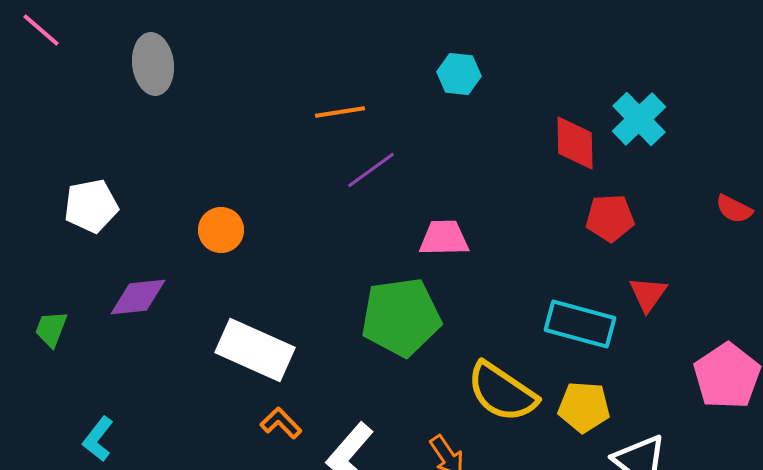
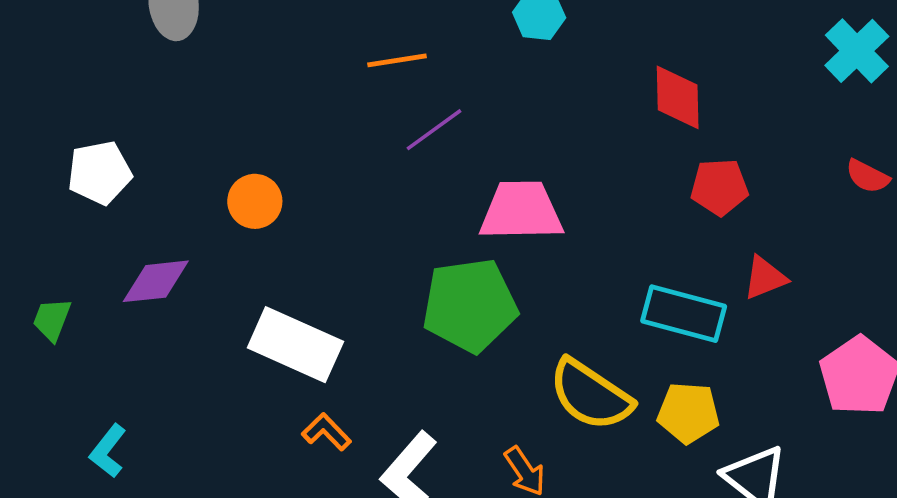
cyan cross: (639, 119) -> (857, 51), moved
pink trapezoid: (444, 238) -> (521, 211), size x1.4
red triangle: (648, 294) -> (765, 278), turned 33

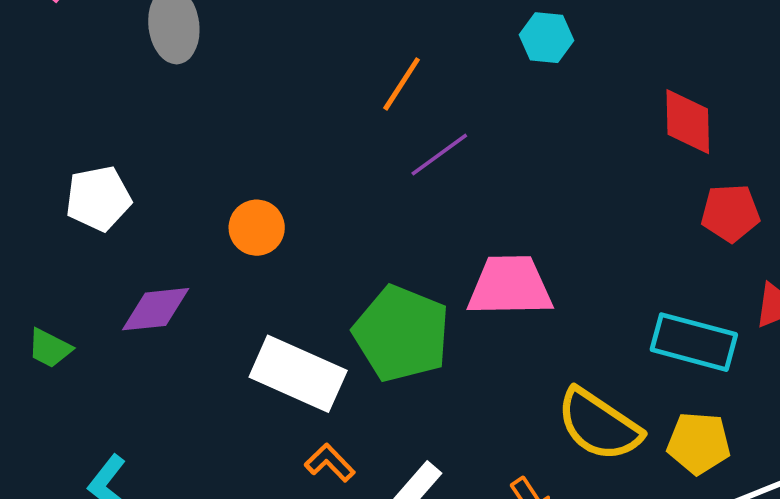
orange line: (397, 60) -> (402, 84), turned -48
pink trapezoid: (521, 211) -> (510, 286), moved
green pentagon: (470, 305) -> (402, 334), moved, turned 30
green trapezoid: (52, 320) -> (50, 348), turned -84

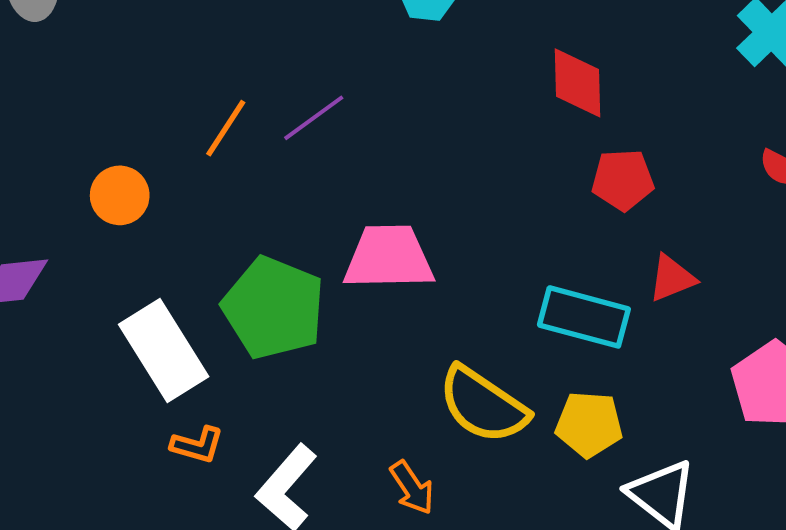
orange line: (402, 84) -> (226, 128), moved
white rectangle: (298, 374) -> (164, 351), turned 34
orange L-shape: (330, 463) -> (197, 445), turned 150

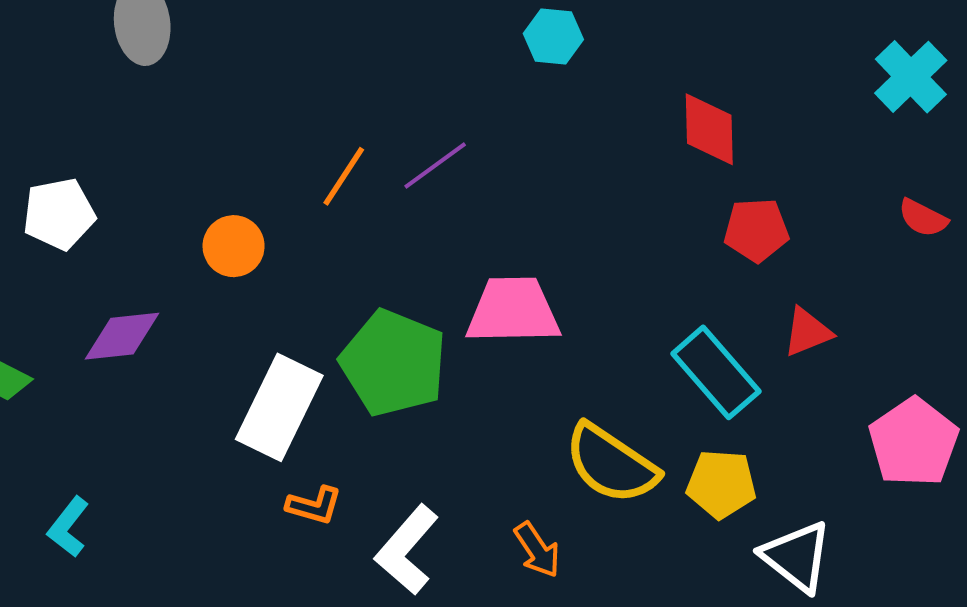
cyan rectangle: (584, 317) -> (716, 372), turned 34
white rectangle: (164, 351) -> (279, 407), turned 58

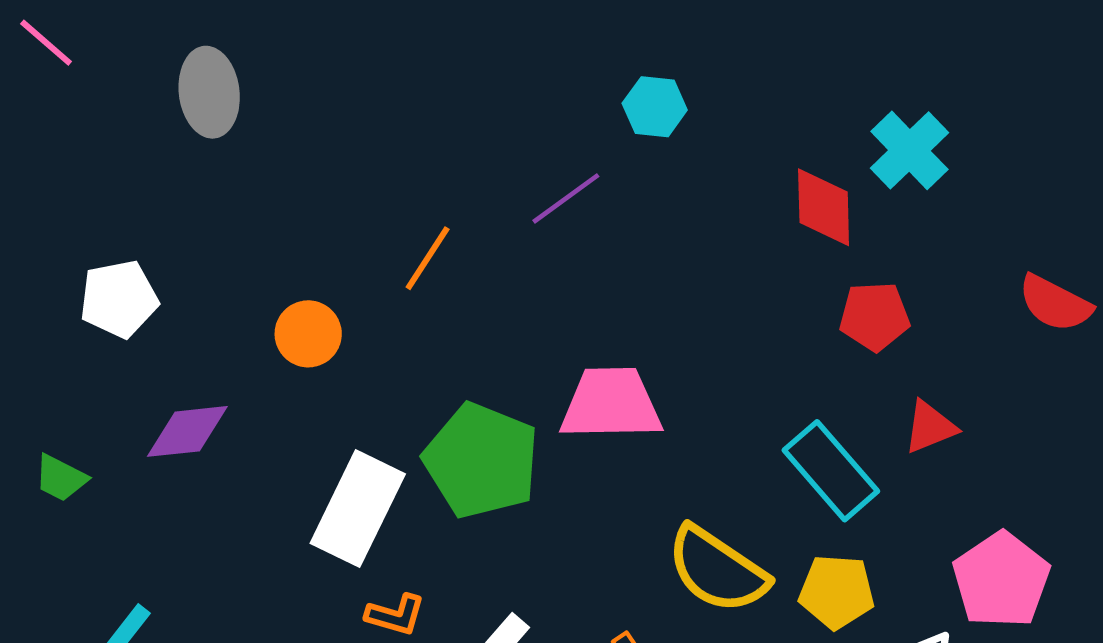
cyan cross: (911, 77) -> (909, 150), moved
purple line: (435, 166) -> (566, 198), moved
red semicircle: (923, 218) -> (1055, 303), size x1.4
pink pentagon: (914, 442) -> (1001, 580), moved

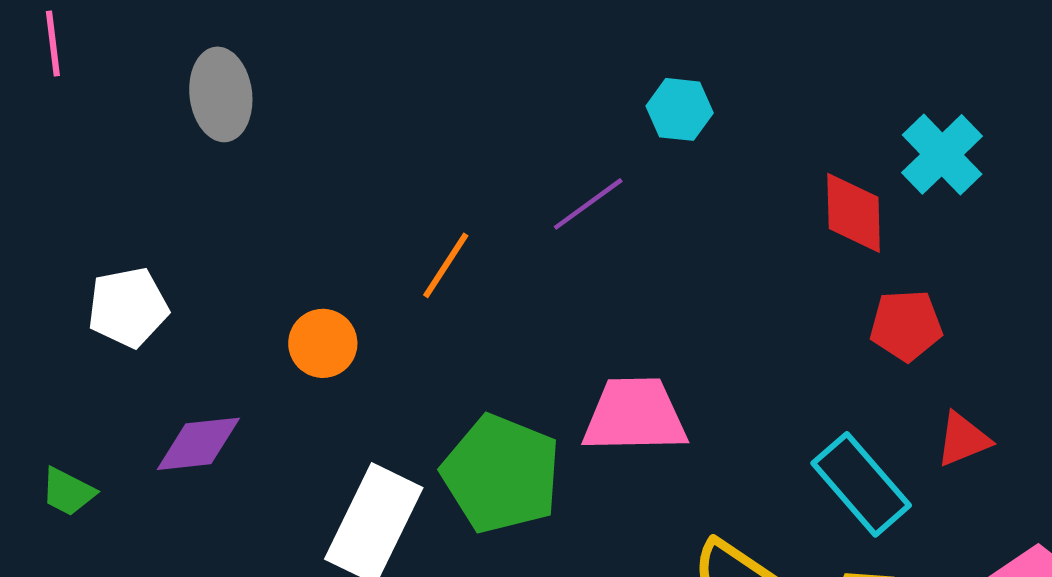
pink line: (46, 43) -> (53, 43), turned 42

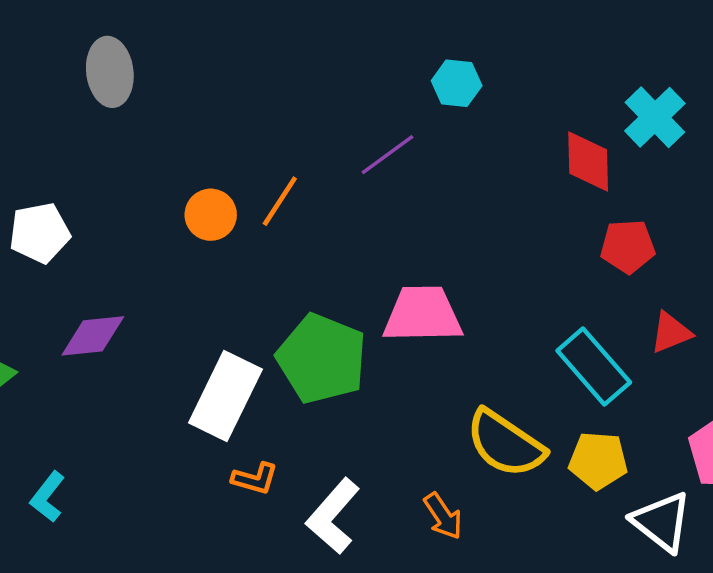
orange circle: (323, 343) -> (211, 215), moved

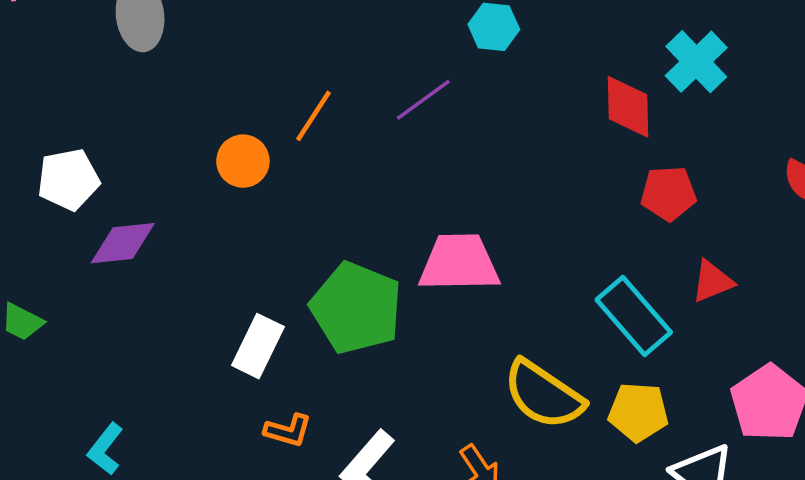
orange line: (280, 201) -> (313, 116), moved
purple diamond: (93, 336) -> (123, 243), moved
white rectangle: (225, 396) -> (258, 346), size x0.7
cyan L-shape: (48, 497) -> (105, 449), moved

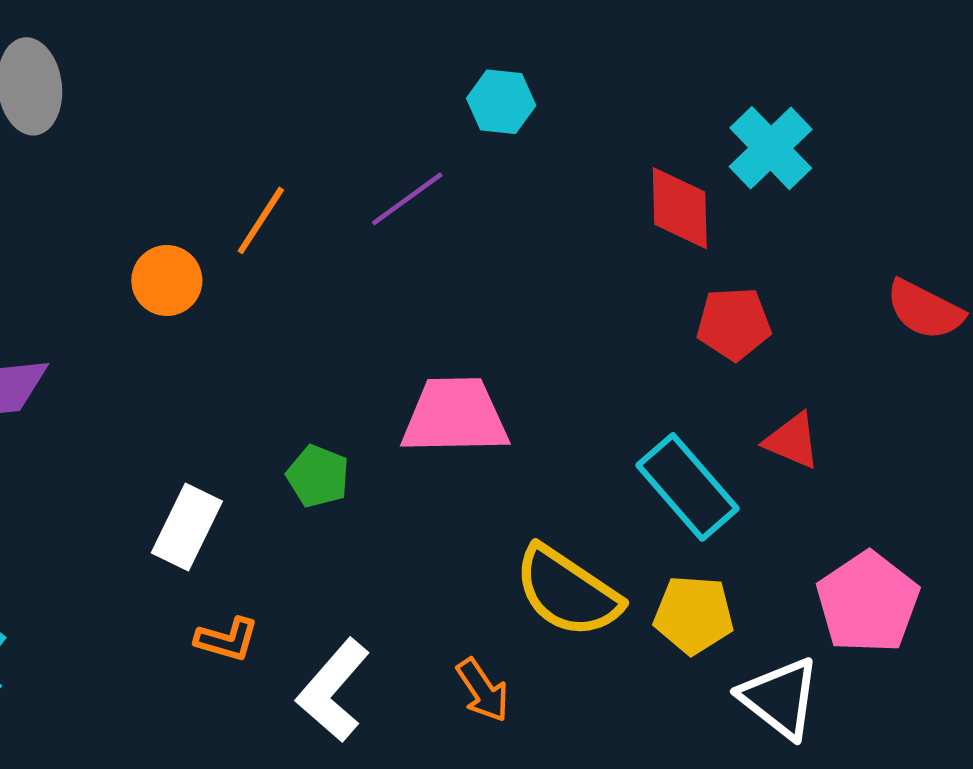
red triangle: (712, 281) -> (792, 441), turned 45
green pentagon: (356, 308) -> (318, 476), size x0.5

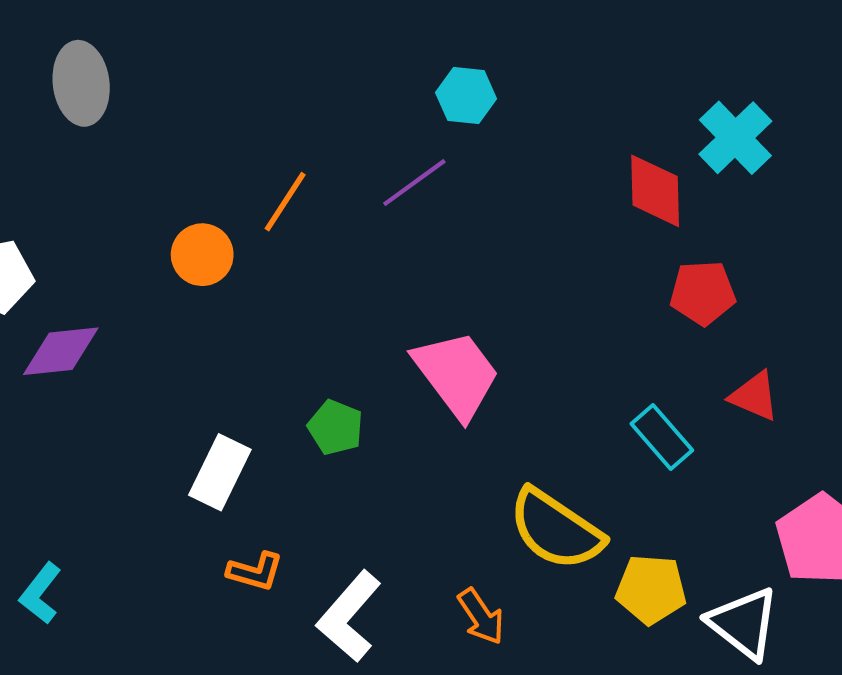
cyan hexagon: (501, 102) -> (466, 96), moved
pink trapezoid: (455, 416) -> (457, 374), turned 54
cyan rectangle: (688, 487) -> (662, 437), size x0.7
yellow pentagon: (694, 615) -> (651, 589), moved

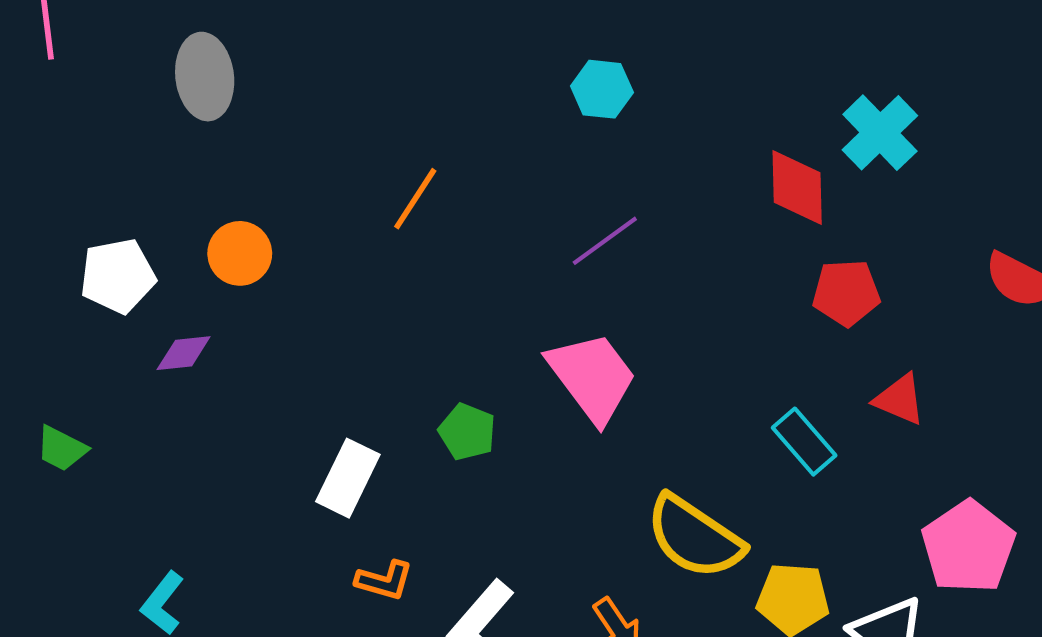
purple line: (414, 183) -> (605, 241), moved
orange circle: (202, 255) -> (240, 253), moved
purple diamond: (61, 351) -> (184, 353), size x0.7

